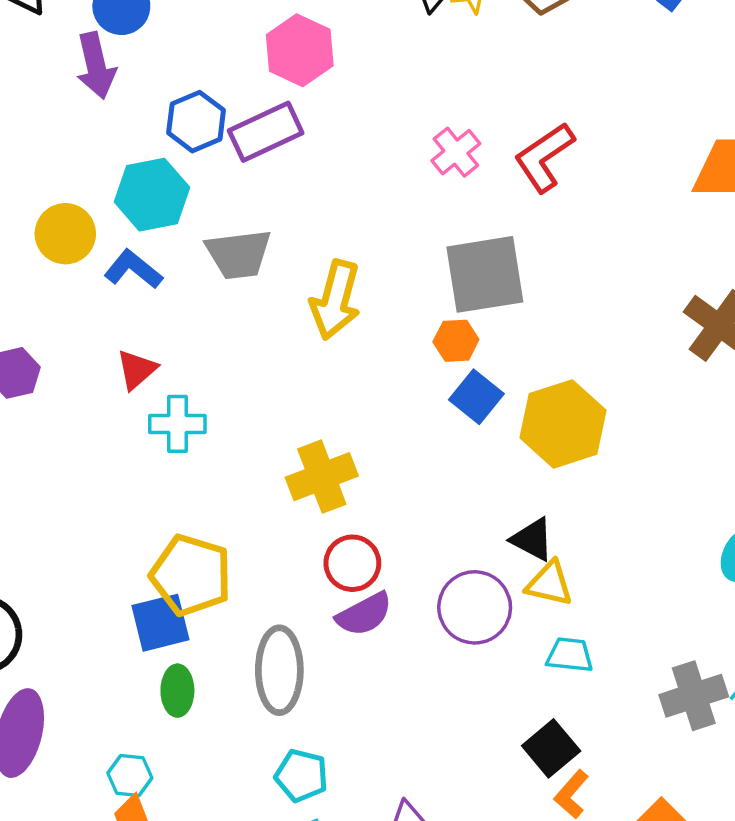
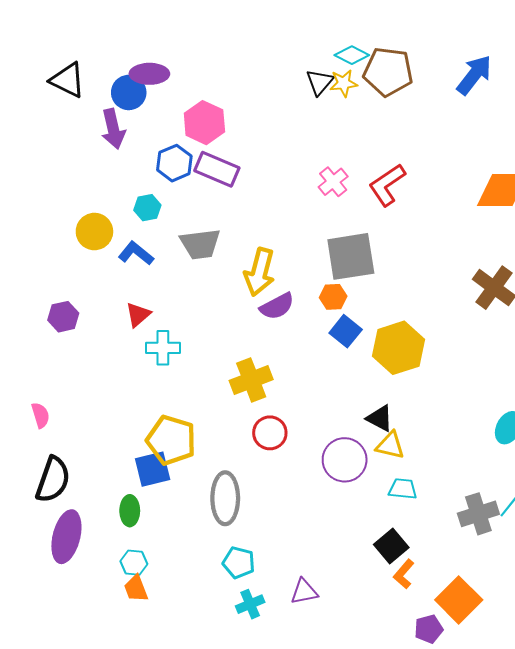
pink hexagon: (300, 50) -> (204, 123), moved
purple rectangle: (266, 132) -> (217, 169), turned 48
cyan hexagon: (152, 195) -> (147, 208), size x0.6
purple semicircle: (364, 614) -> (277, 306), moved
green ellipse: (177, 691) -> (130, 511), moved

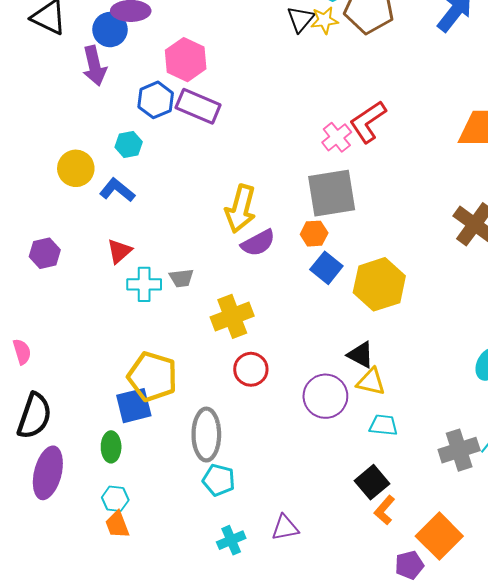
pink cross: (333, 182) -> (337, 137), moved
gray trapezoid: (200, 244) -> (181, 278), moved, size x0.6
cyan pentagon: (239, 563) -> (219, 480), moved

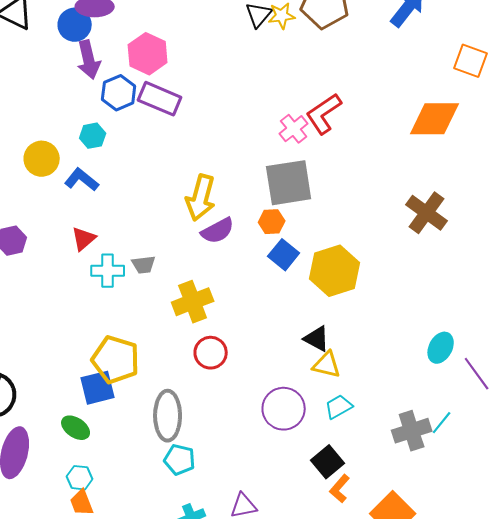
purple arrow: (94, 66) -> (89, 60), moved
purple circle: (325, 396) -> (284, 409), moved
cyan trapezoid: (383, 425) -> (339, 407), turned -36
green ellipse: (111, 447) -> (76, 428), turned -56

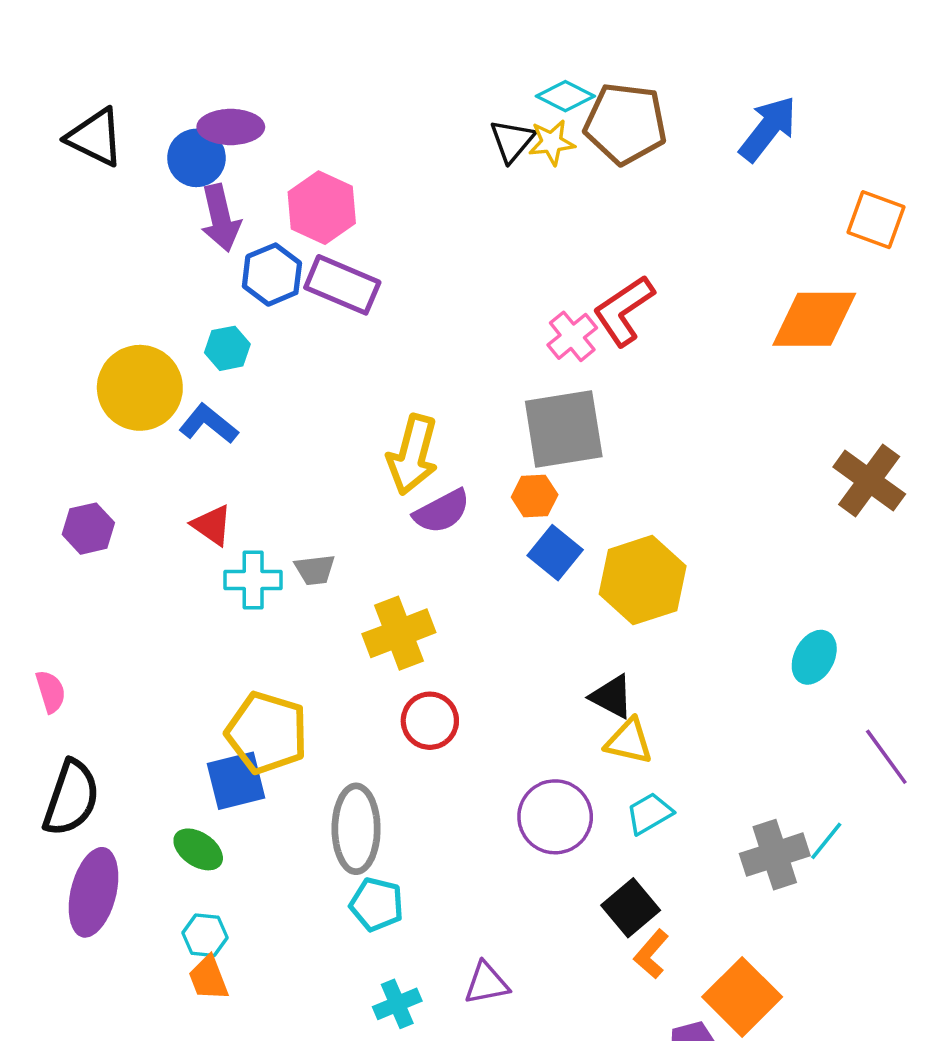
yellow circle: (42, 159) -> (140, 388), size x1.4
brown cross: (427, 213) -> (869, 480), moved
red triangle: (84, 239) -> (212, 525), turned -44
cyan ellipse: (441, 348) -> (814, 657), moved

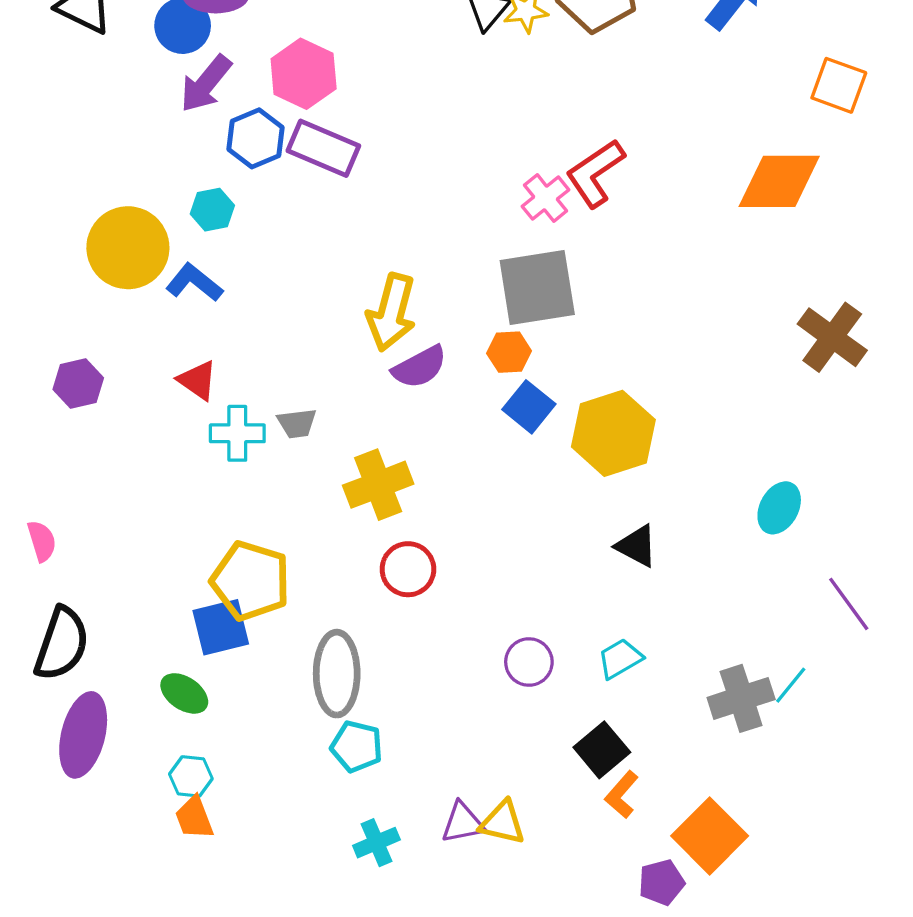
purple arrow: (220, 218) -> (206, 84), turned 52
black triangle: (612, 697) -> (637, 546), moved
yellow triangle: (629, 741) -> (502, 823), moved
purple circle: (555, 817) -> (529, 662), size x0.7

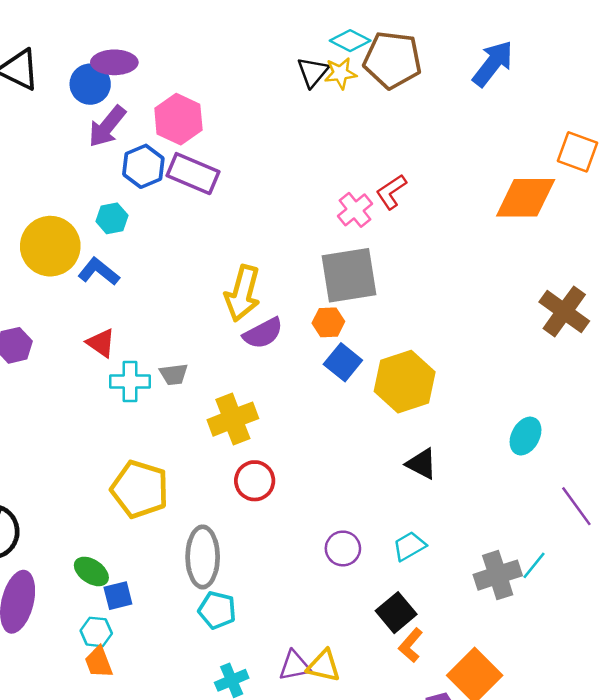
orange square: (839, 85) -> (578, 152), moved
red L-shape: (595, 173) -> (391, 192), size x0.7
blue square: (221, 627) -> (118, 596), moved, size x0.7

